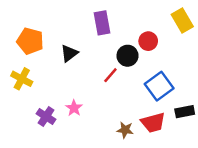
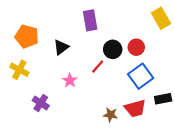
red circle: (148, 41) -> (136, 47), moved
pink star: (74, 108) -> (70, 80), moved

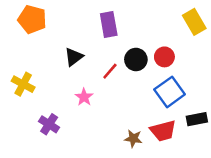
orange pentagon: (27, 36) -> (32, 19), moved
red line: (98, 67) -> (110, 71), moved

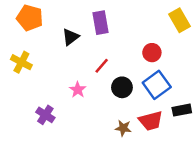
black triangle: (74, 57) -> (70, 37), moved
black circle: (136, 59) -> (122, 87), moved
yellow cross: (23, 84) -> (21, 62), moved

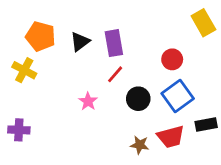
orange pentagon: (30, 18) -> (41, 36), moved
purple rectangle: (100, 23) -> (114, 43), moved
purple cross: (45, 115) -> (19, 130), moved, turned -30

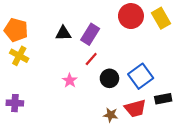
orange pentagon: (41, 36) -> (16, 30), moved
black triangle: (80, 42) -> (63, 33), turned 35
purple rectangle: (114, 43) -> (90, 34), turned 42
red circle: (172, 59) -> (131, 16), moved, size x1.5

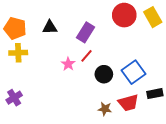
black triangle: (63, 33) -> (50, 27), moved
yellow cross: (19, 56) -> (18, 53), turned -30
pink star: (70, 80) -> (68, 64), moved
purple cross: (15, 103) -> (14, 98), turned -35

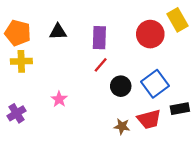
red circle: (124, 15) -> (150, 34), moved
purple rectangle: (85, 32) -> (99, 38), turned -30
pink star: (68, 64) -> (59, 99), moved

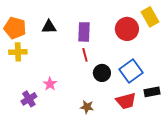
red line: (101, 65) -> (85, 55), turned -56
purple cross: (17, 113) -> (29, 99), moved
brown star: (122, 126) -> (87, 107), moved

